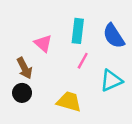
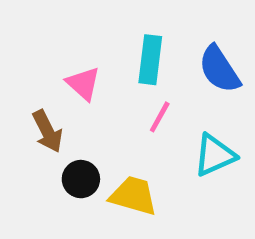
black circle: (22, 93) -> (81, 179), moved

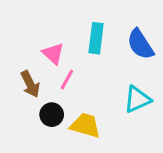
pink line: (160, 117) -> (67, 79), moved

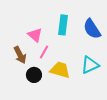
yellow trapezoid: (85, 125) -> (60, 70), moved

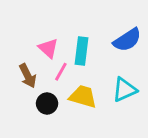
cyan rectangle: (63, 25) -> (82, 51), moved
blue semicircle: (92, 29) -> (127, 40), turned -90

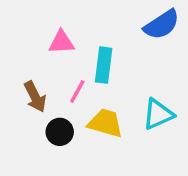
blue semicircle: (127, 40) -> (162, 25), moved
pink triangle: (48, 48) -> (61, 42), moved, turned -45

